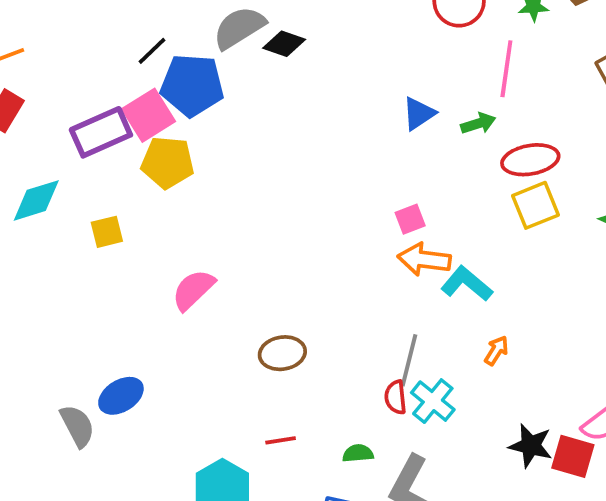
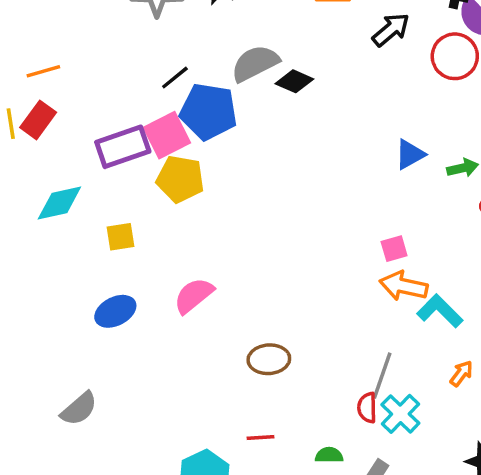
blue ellipse: (121, 396) -> (115, 311), moved
gray semicircle: (77, 426) -> (79, 409), turned 72

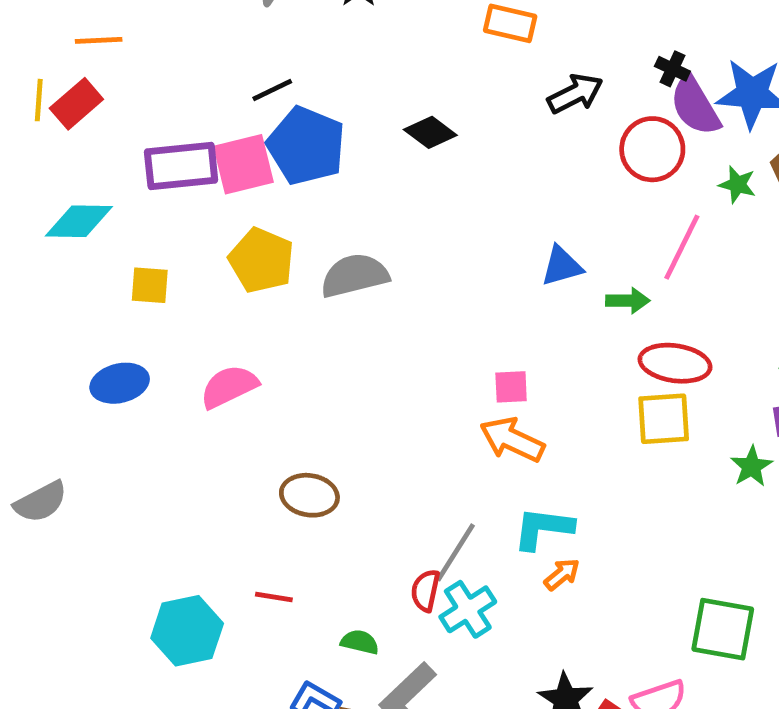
gray semicircle: (255, 63) -> (355, 275), moved
yellow pentagon: (180, 179) -> (261, 260), moved
cyan L-shape: (440, 311) -> (543, 528), moved, turned -51

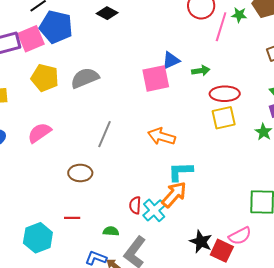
pink line: (682, 247) -> (221, 27), moved
pink square: (511, 387) -> (156, 78), moved, size x1.8
gray line: (456, 552) -> (104, 134), moved
orange arrow: (562, 574) -> (174, 194), moved, size x1.8

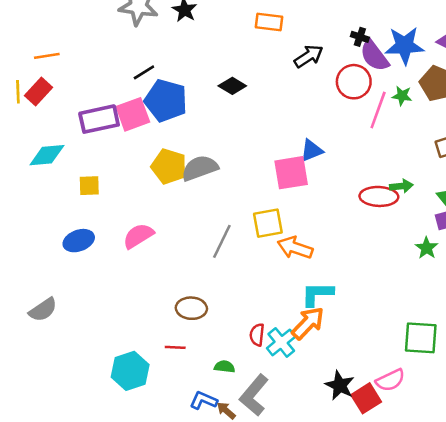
green arrow: (201, 71) -> (401, 186), moved
yellow pentagon: (45, 78) -> (169, 166), moved
yellow square: (224, 118) -> (268, 223), moved
brown ellipse: (80, 173) -> (191, 308), moved
red square: (222, 251) -> (366, 398), turned 30

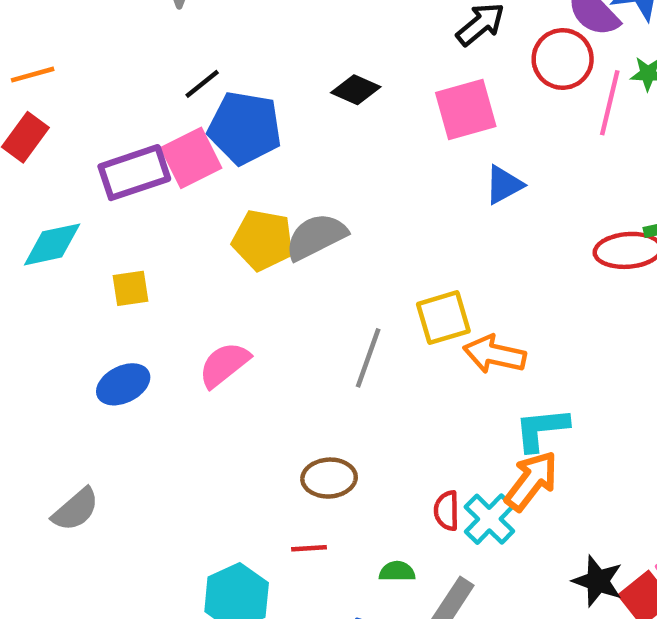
pink square: (291, 173) -> (466, 110), moved

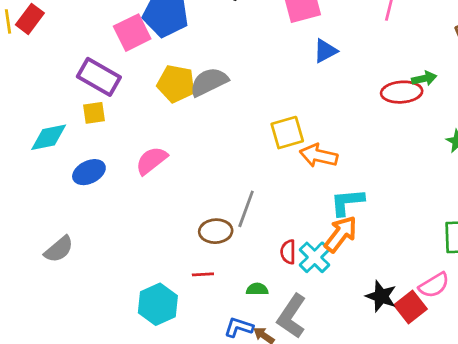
purple rectangle: (134, 173) -> (99, 77), moved, turned 48
cyan diamond: (52, 244) -> (49, 137), moved
gray line: (368, 358) -> (246, 209), moved

